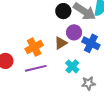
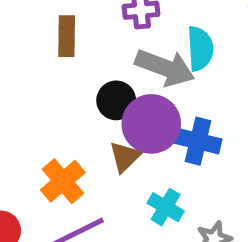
black circle: (63, 11) -> (116, 100), moved
purple circle: (74, 32) -> (151, 124), size x1.5

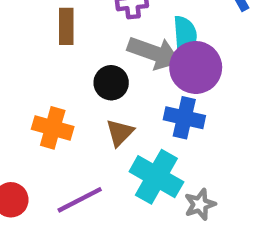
purple circle: (151, 124) -> (196, 67), moved
orange cross: (63, 181) -> (53, 128), moved, turned -33
cyan cross: (166, 207) -> (156, 177), size x1.6

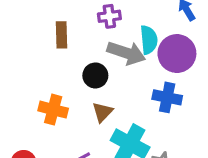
purple circle: (196, 67) -> (177, 54), moved
blue cross: (184, 118) -> (167, 97), moved

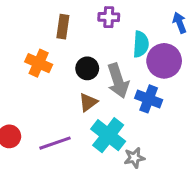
gray arrow: (126, 53) -> (118, 81), moved, turned 44
orange cross: (53, 110) -> (39, 63), moved

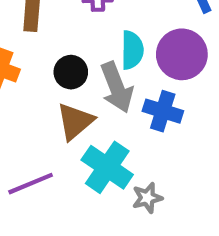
cyan semicircle: (141, 44) -> (132, 50), moved
brown triangle: (88, 102) -> (75, 121), size x1.4

